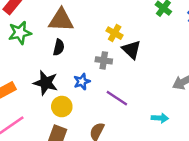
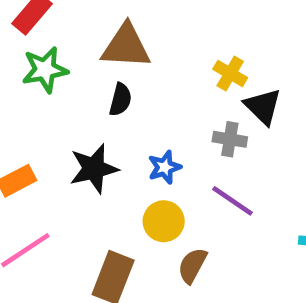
gray cross: (104, 60) -> (230, 139), moved
black star: (46, 83) -> (94, 169), turned -30
yellow circle: (62, 107) -> (164, 221), moved

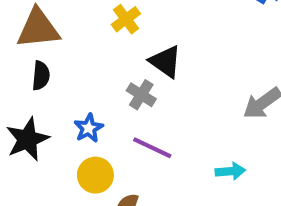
yellow cross: (230, 73) -> (126, 19), moved, turned 32
gray cross: (230, 139) -> (141, 95), turned 32

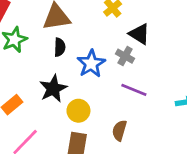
blue star: (89, 128) -> (91, 64), moved, size x1.5
yellow circle: (95, 175) -> (78, 111), moved

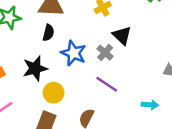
blue star: (91, 64) -> (73, 53), turned -30

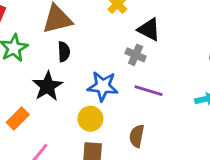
blue star: (73, 53) -> (103, 86), moved
black star: (35, 68) -> (47, 86), moved

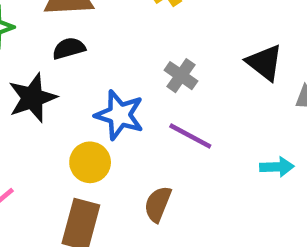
black triangle: (149, 29) -> (265, 63), moved
black semicircle: (64, 52) -> (69, 48), turned -114

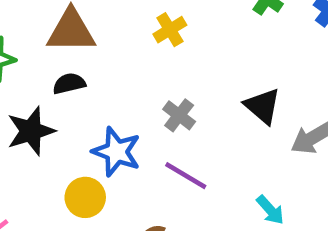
cyan arrow: (277, 167) -> (270, 210), turned 48

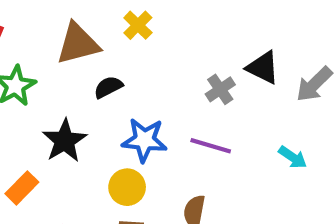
yellow cross: (170, 30) -> (138, 25), moved
black semicircle: (69, 84) -> (108, 87), moved
gray cross: (179, 115) -> (220, 89), moved, turned 32

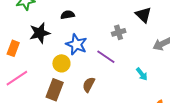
black triangle: (263, 68) -> (143, 15), moved
orange rectangle: (22, 188) -> (13, 48), turned -42

